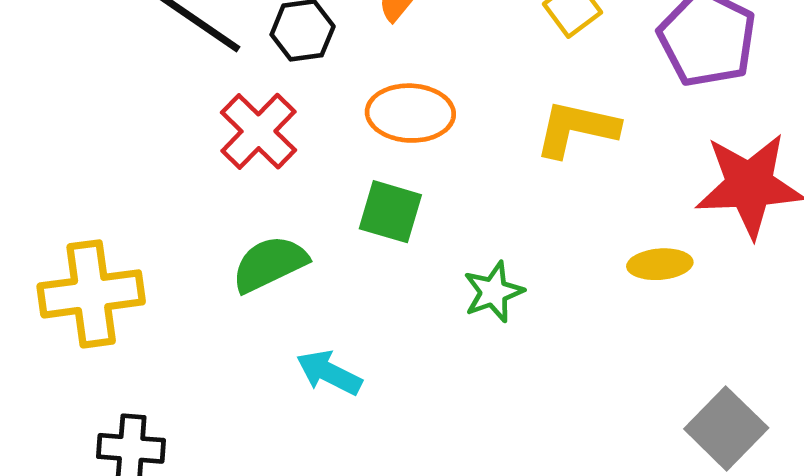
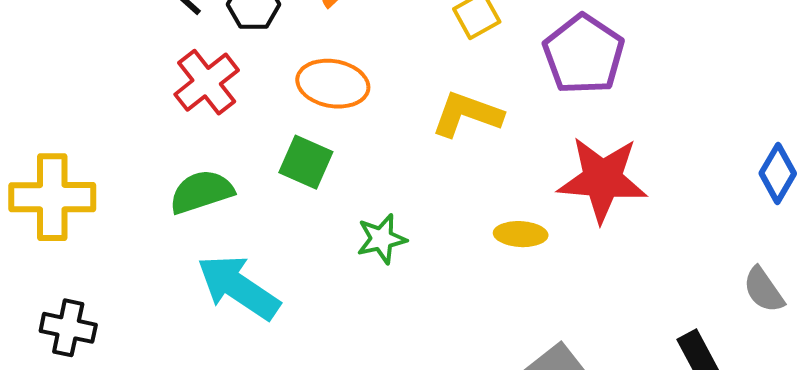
cyan arrow: (329, 373) -> (238, 287), size x1.6

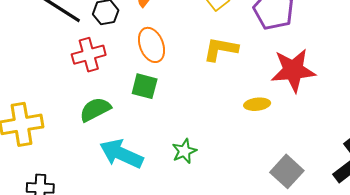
red cross: (207, 82) -> (89, 55), turned 32
orange ellipse: (333, 84) -> (152, 45), turned 68
green star: (381, 239) -> (184, 151), moved

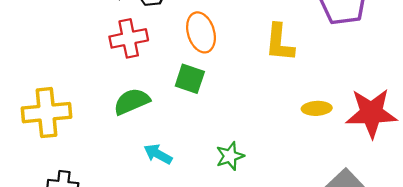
yellow L-shape: (221, 49) -> (280, 43), turned -99
red star: (293, 70) -> (371, 113), moved
cyan arrow: (121, 154) -> (158, 154), size x0.6

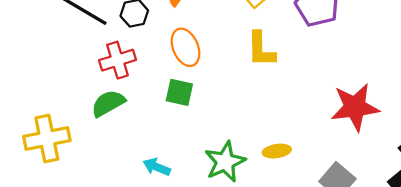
green semicircle: (132, 101) -> (108, 103), moved
yellow ellipse: (317, 108) -> (277, 151), moved
green star: (230, 156) -> (225, 162), size x1.5

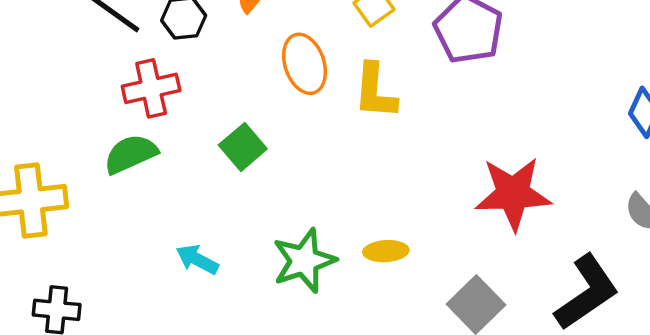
orange ellipse: (185, 47) -> (305, 64), moved
green square: (179, 92) -> (243, 147), turned 32

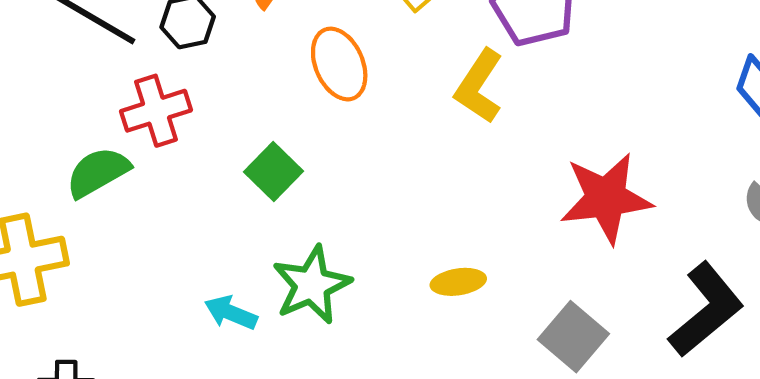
yellow L-shape: (375, 91) -> (479, 86), moved, turned 34
green semicircle: (131, 154) -> (98, 172), moved
green star: (304, 261) -> (312, 285), moved

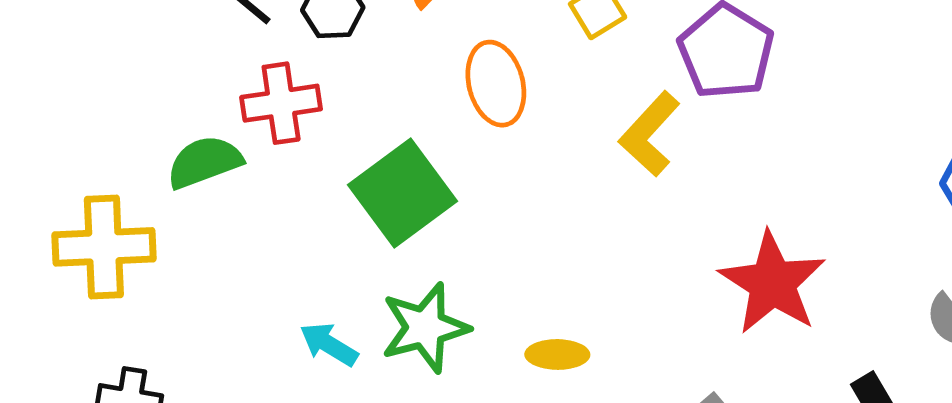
green square: (274, 172) -> (403, 193), size x1.6
red star: (606, 198) -> (772, 283), turned 30
yellow ellipse: (458, 282) -> (557, 354), moved

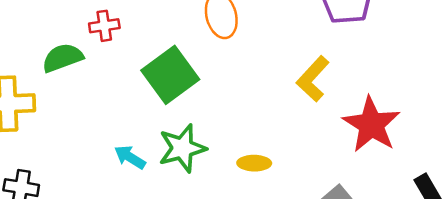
red cross: (281, 103) -> (104, 26), size x0.7
yellow L-shape: (650, 134) -> (313, 79), moved

